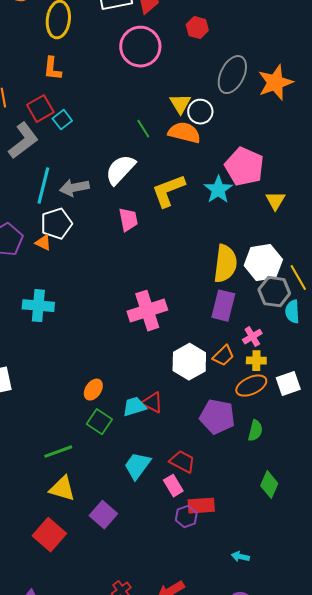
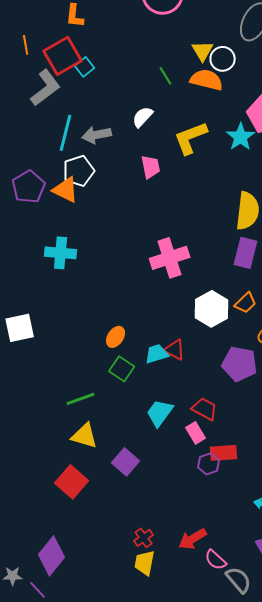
red square: (40, 109) -> (63, 56), size x1.4
white semicircle: (120, 170) -> (143, 117), size x0.7
orange triangle: (43, 243) -> (66, 190), size x1.6

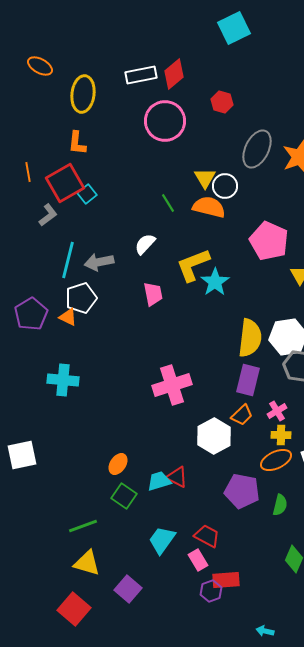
gray L-shape: (46, 88) -> (48, 215), size x0.6
cyan star: (241, 137) -> (215, 282), moved
orange triangle: (66, 190) -> (68, 317), size x0.7
orange trapezoid: (246, 303) -> (242, 415), moved

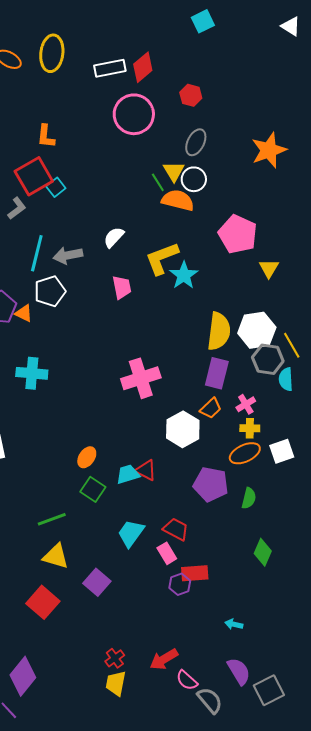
cyan square: (234, 28) -> (203, 21), size x0.7
yellow ellipse: (83, 94) -> (52, 53), moved
gray ellipse: (257, 149) -> (196, 142), moved, size x0.7
green line: (168, 203) -> (158, 182), moved
orange triangle: (68, 317) -> (24, 313), moved

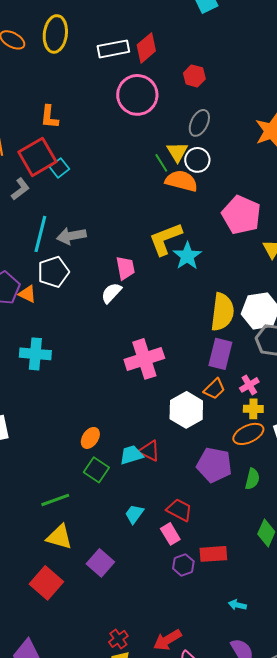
white semicircle: (114, 237) -> (111, 293), moved
cyan trapezoid: (131, 533) -> (134, 514), size x0.7
red rectangle: (195, 573) -> (213, 554), moved

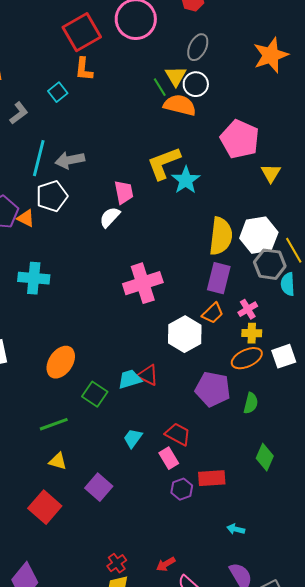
orange L-shape: (49, 117) -> (84, 69), moved
red square: (37, 157) -> (82, 32), moved
orange ellipse: (90, 438) -> (61, 362), moved, size x1.5
yellow triangle: (59, 537) -> (58, 461), size x0.7
red arrow: (167, 640) -> (166, 564), size x0.7

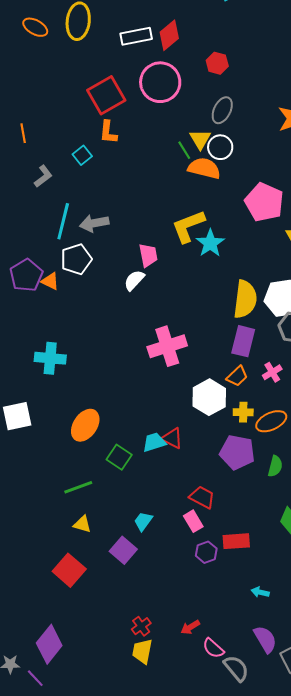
cyan cross: (34, 278) -> (50, 358), moved
yellow cross: (252, 333) -> (243, 412), moved
cyan trapezoid: (133, 438) -> (143, 521), moved

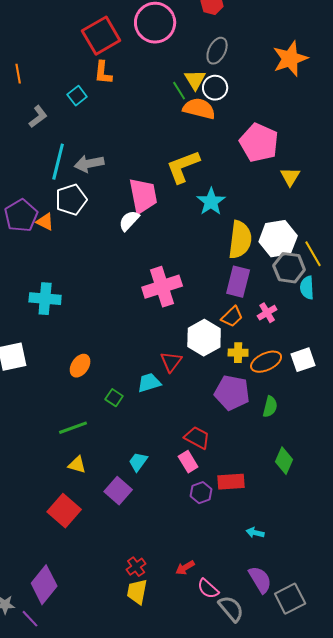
cyan star: (210, 243) -> (211, 202), moved
pink trapezoid: (148, 255) -> (143, 196), size x1.5
orange ellipse: (85, 425) -> (80, 366), size x0.7
red triangle: (172, 438) -> (171, 362), moved, turned 40
green square: (119, 457) -> (114, 398), size x0.7

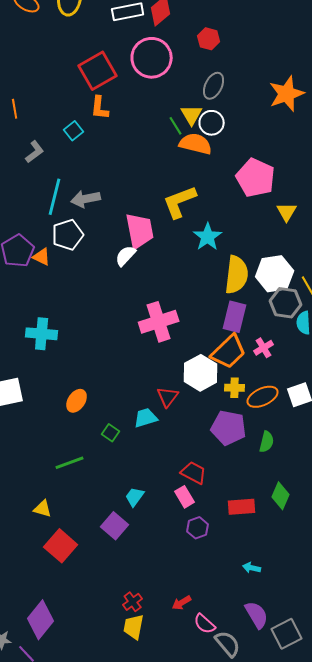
orange trapezoid: (232, 317) -> (229, 352), size x1.6
yellow triangle: (77, 465) -> (43, 509), moved
red rectangle: (231, 482) -> (242, 507), moved

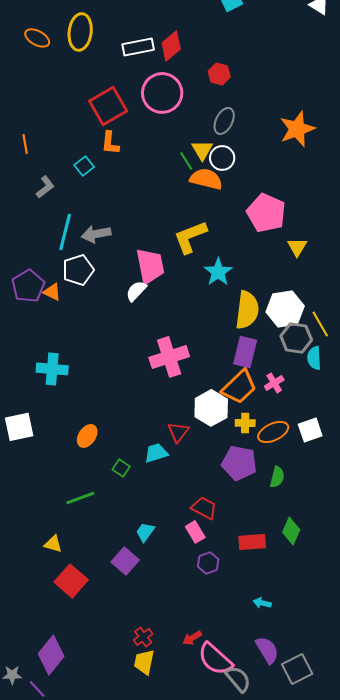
pink semicircle: (205, 624) -> (215, 659), size x1.6

